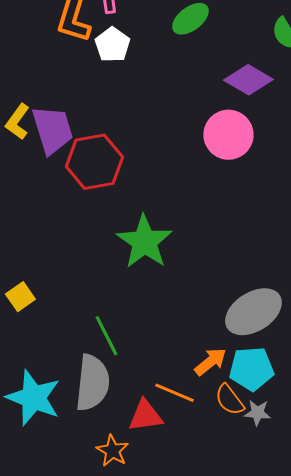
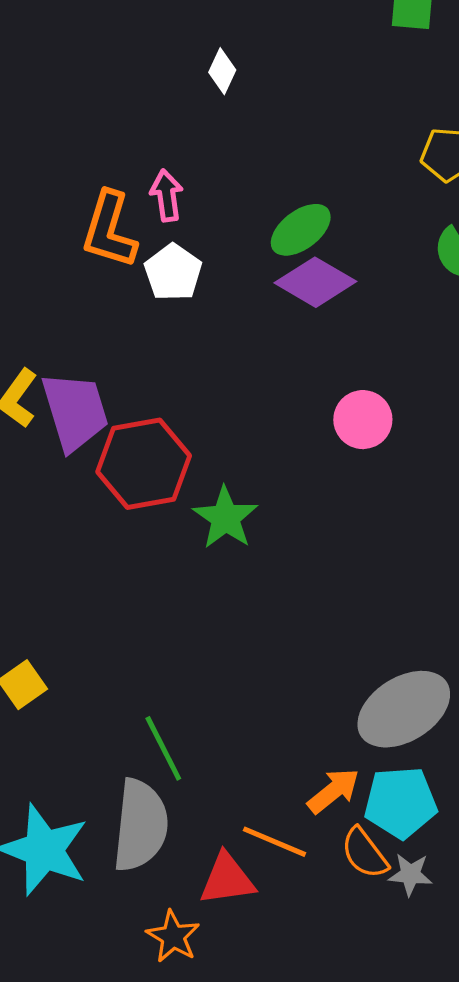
purple diamond: (248, 80) -> (315, 282), moved
pink circle: (228, 135) -> (363, 420), size x0.7
green star: (144, 242) -> (225, 518), moved, size x0.7

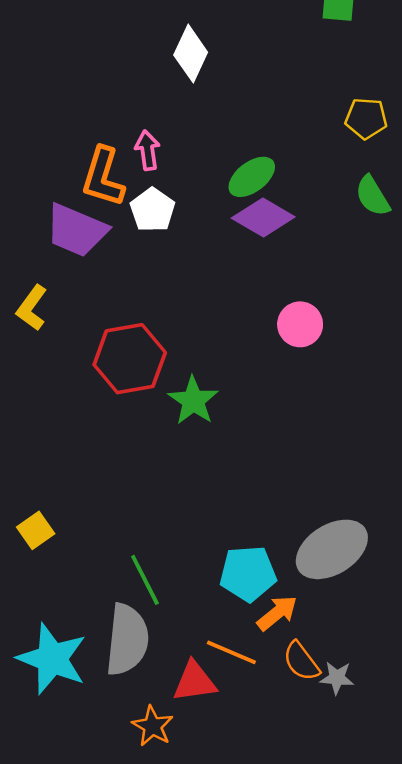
white diamond: (222, 71) -> (191, 54), size x1.6
purple trapezoid: (75, 411) -> (76, 230), moved, turned 130
cyan pentagon: (401, 802) -> (248, 574), moved

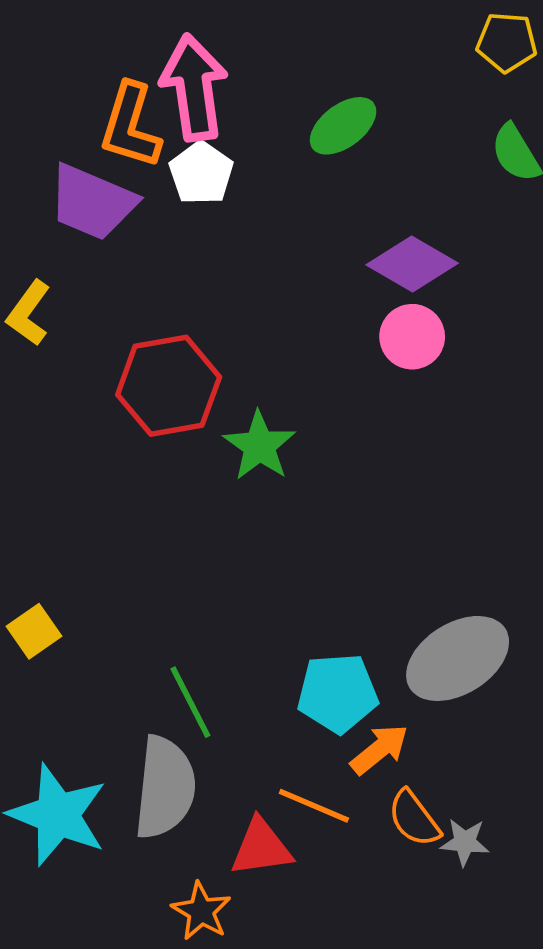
pink arrow: (147, 150) -> (194, 88), size x1.8
purple diamond: (263, 218) -> (412, 264), moved

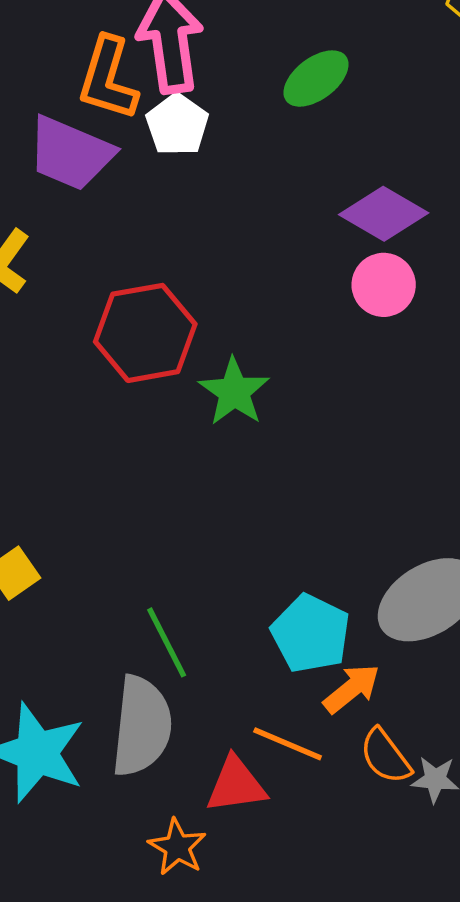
cyan pentagon: (338, 693) -> (311, 634), turned 30

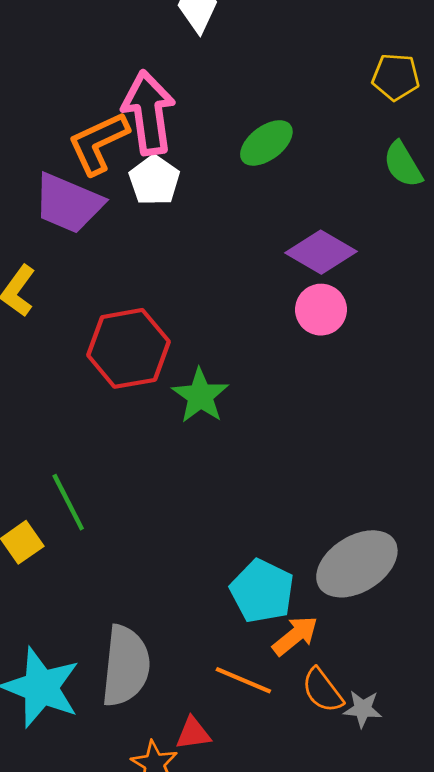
orange L-shape: (108, 79) -> (98, 143), turned 48
green line: (167, 642) -> (68, 502), moved
red triangle: (236, 785) -> (193, 733), moved, size x0.7

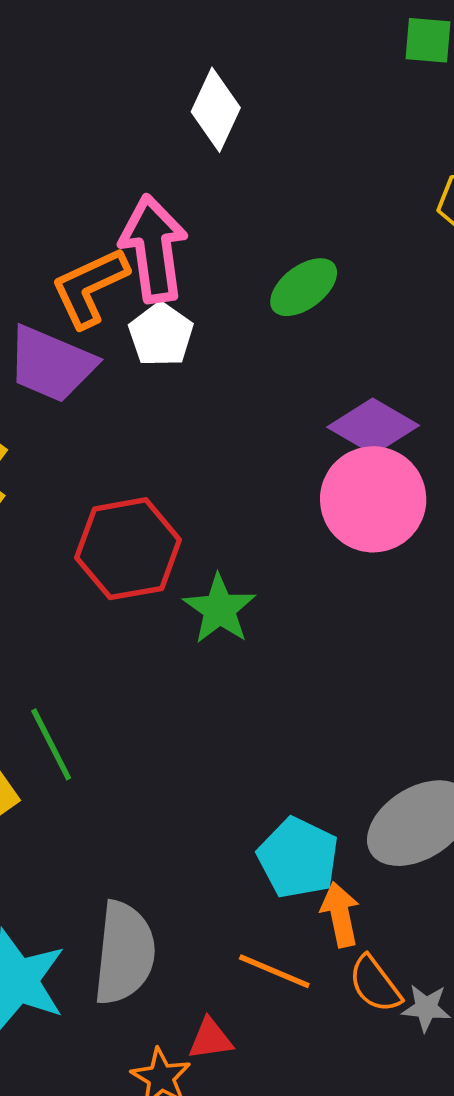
pink circle: (321, 310) -> (373, 499), size x1.6
orange arrow: (295, 636) -> (340, 915), turned -63

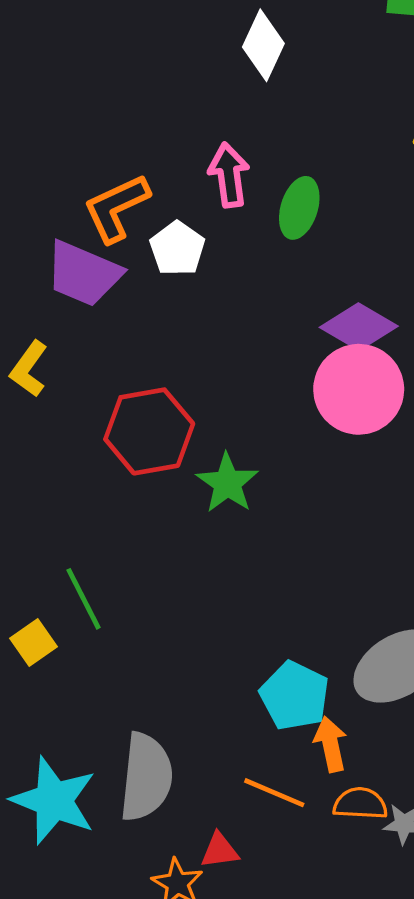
white diamond: (216, 110) -> (263, 45), moved
pink arrow: (154, 249) -> (229, 175), moved, size x0.7
green ellipse: (304, 287) -> (299, 208), turned -36
orange semicircle: (375, 984) -> (360, 804), turned 130

